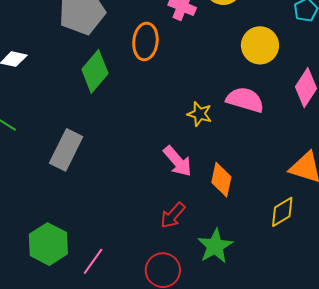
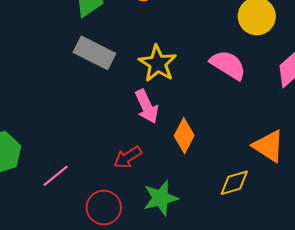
yellow star: (200, 114) -> (158, 63), moved, size x1.5
gray rectangle: (66, 150) -> (94, 53), moved, turned 75
pink line: (93, 261) -> (56, 176), moved

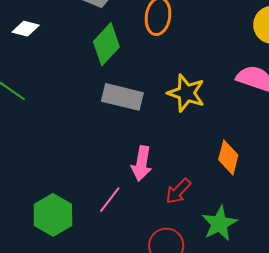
pink arrow: (147, 106) -> (142, 163), moved, turned 48
pink line: (56, 176) -> (110, 200), moved

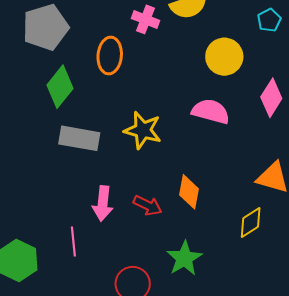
red arrow: (178, 191) -> (148, 205), moved, turned -104
pink line: (110, 200) -> (73, 242), turned -40

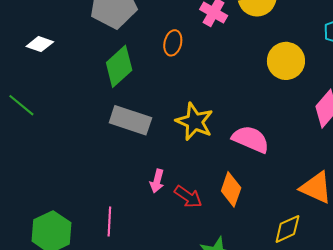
orange ellipse: (110, 56) -> (173, 43), size x0.7
pink semicircle: (211, 111) -> (251, 139), moved
pink arrow: (103, 203) -> (157, 181), moved, size x0.7

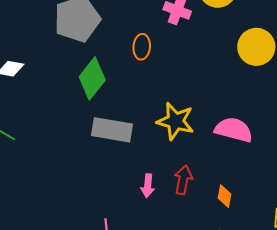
orange diamond: (231, 189) -> (224, 196), moved, size x0.7
red arrow: (188, 197) -> (183, 180), moved, turned -104

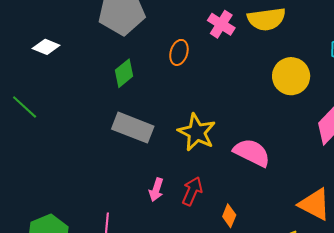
green diamond: (92, 78) -> (124, 73), size x0.7

